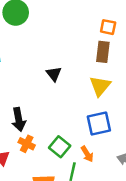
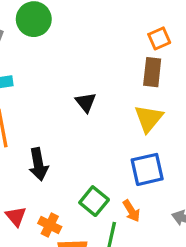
orange square: (108, 27) -> (159, 38), turned -35
orange cross: (27, 144) -> (50, 225), moved

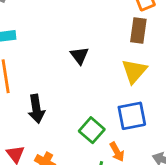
green square: (94, 201) -> (92, 130), moved

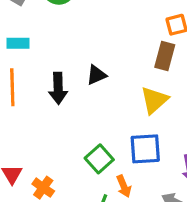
black triangle: (79, 55) -> (96, 75), turned 36
black arrow: (36, 109) -> (58, 88), moved

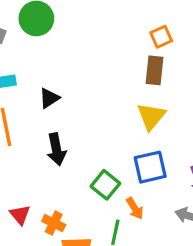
black triangle: (96, 75) -> (49, 98), moved
black arrow: (58, 88) -> (56, 149), moved

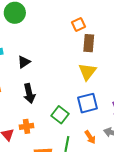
orange square: (161, 37) -> (79, 24), moved
orange arrow: (135, 208) -> (90, 137), moved
orange cross: (54, 223) -> (27, 126), moved, turned -32

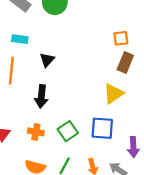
black triangle: (24, 62) -> (47, 60), turned -32
orange cross: (27, 126) -> (36, 132), moved

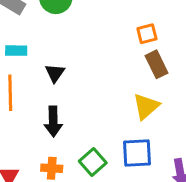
brown rectangle: (125, 62) -> (156, 64), turned -42

